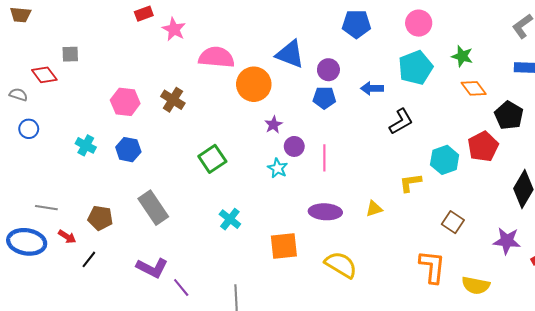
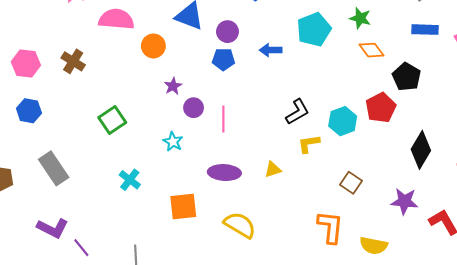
orange circle: (254, 84) -> (153, 46), size x0.7
black L-shape: (401, 122) -> (297, 112), moved
cyan star: (278, 168) -> (173, 142), moved

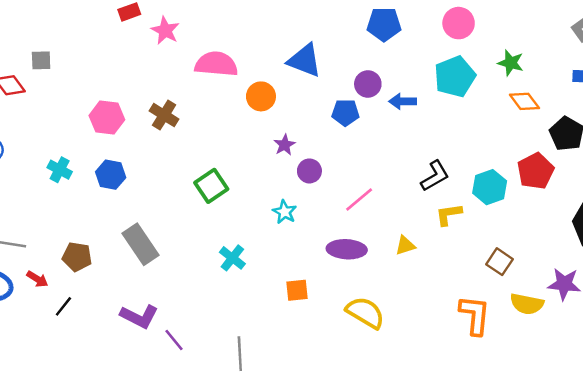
purple circle: (227, 32) -> (368, 84), moved
pink line: (223, 119) -> (359, 200), moved, turned 50
orange square: (183, 206) -> (297, 290), size x0.7
yellow semicircle: (374, 246) -> (527, 304), moved

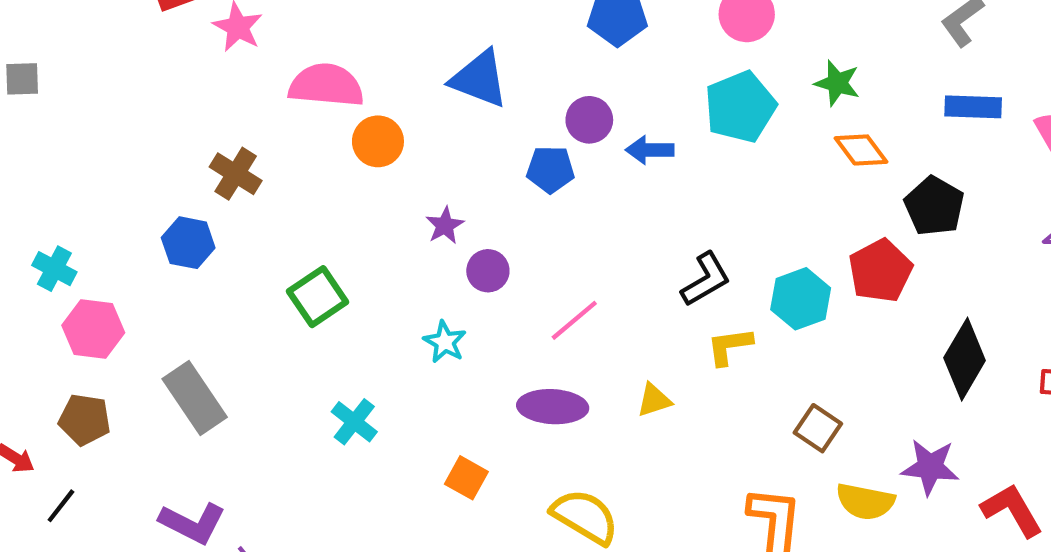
orange circle: (261, 96) -> (378, 141), moved
pink hexagon: (107, 118) -> (93, 329), moved
blue hexagon: (111, 175) -> (188, 243), moved
orange square: (297, 290) -> (466, 478), turned 35

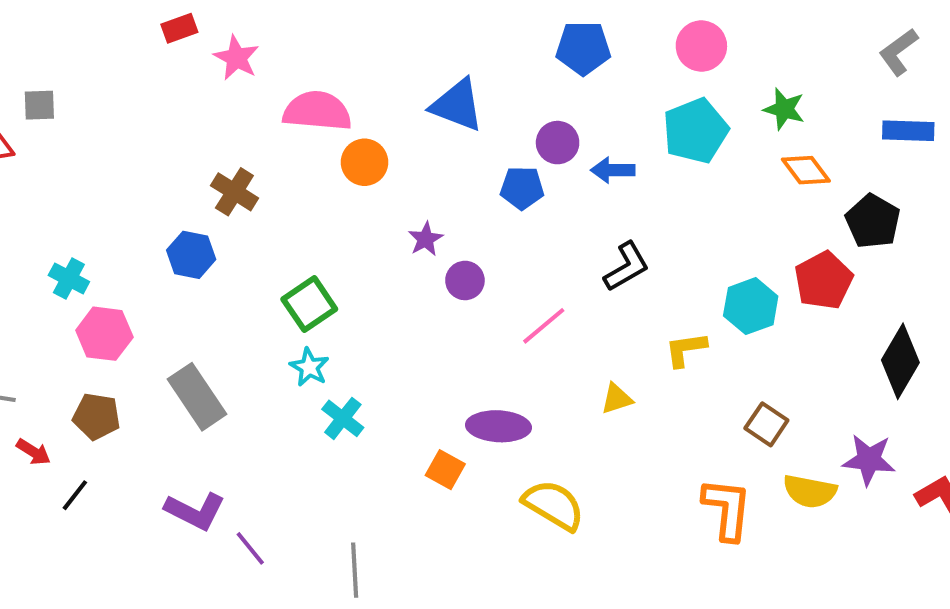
black L-shape: (706, 279) -> (627, 267), moved
cyan star: (445, 342) -> (309, 367), moved
purple ellipse: (553, 407) -> (498, 426), moved

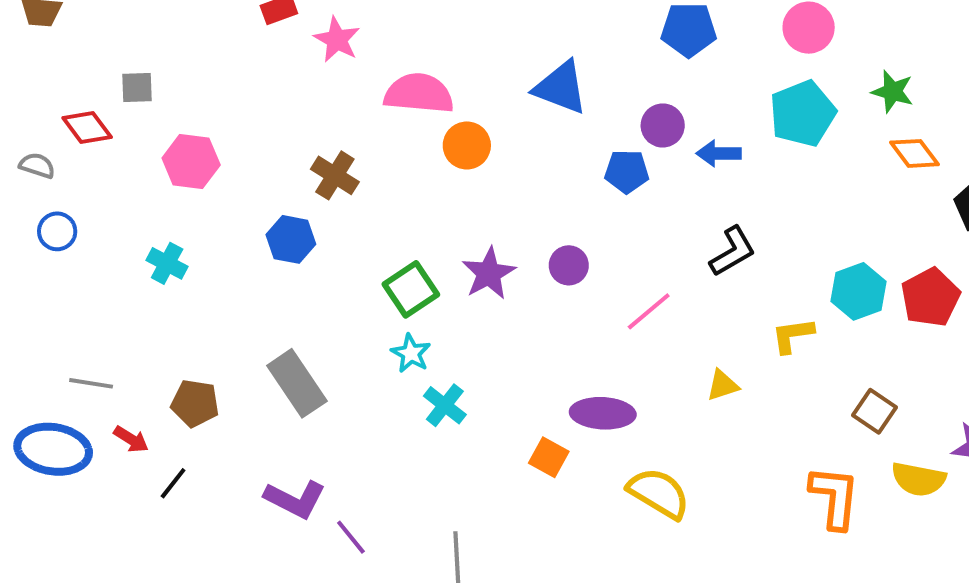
purple star: (426, 239) -> (489, 273), moved, size x1.5
red pentagon: (824, 280) -> (930, 297), moved
pink hexagon: (104, 334) -> (191, 161), moved

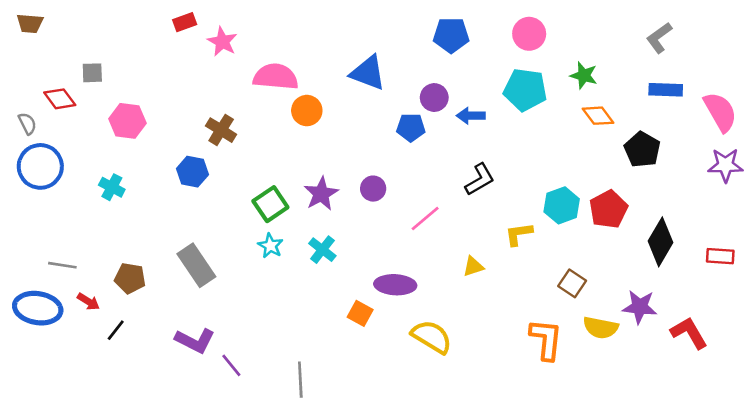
cyan pentagon: (803, 113) -> (525, 90), turned 30
gray semicircle: (37, 165) -> (27, 124), turned 45
blue circle: (57, 231) -> (40, 166), size x1.8
cyan cross: (445, 405) -> (322, 250), moved

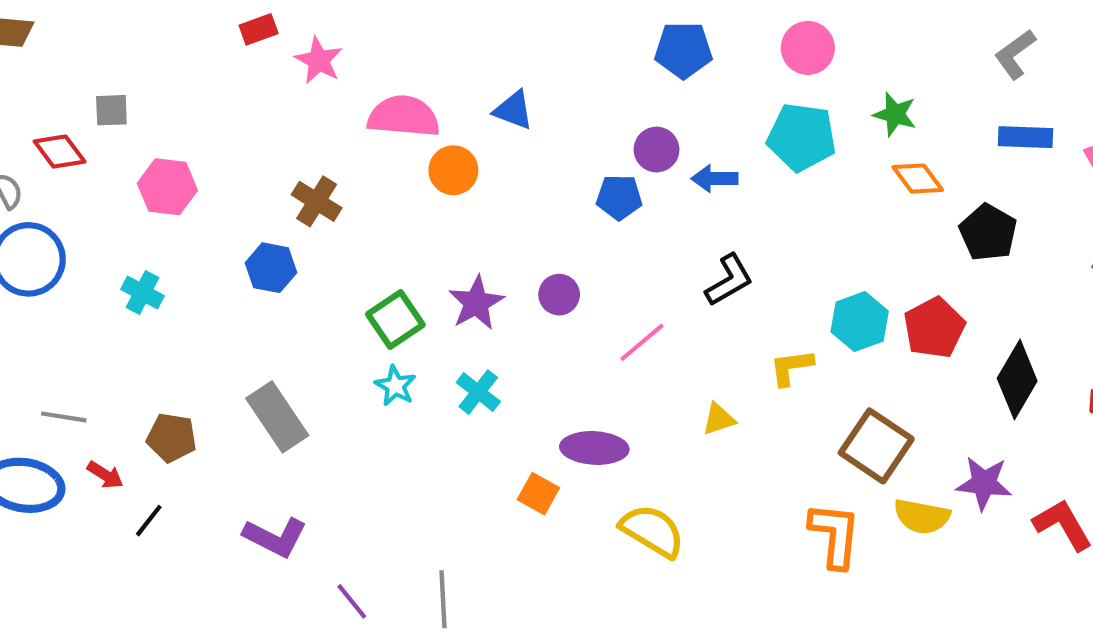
blue triangle: (368, 73) -> (514, 110), moved, size x0.7
brown square: (572, 283) -> (876, 446), size x1.6
purple line: (231, 365) -> (352, 601), moved

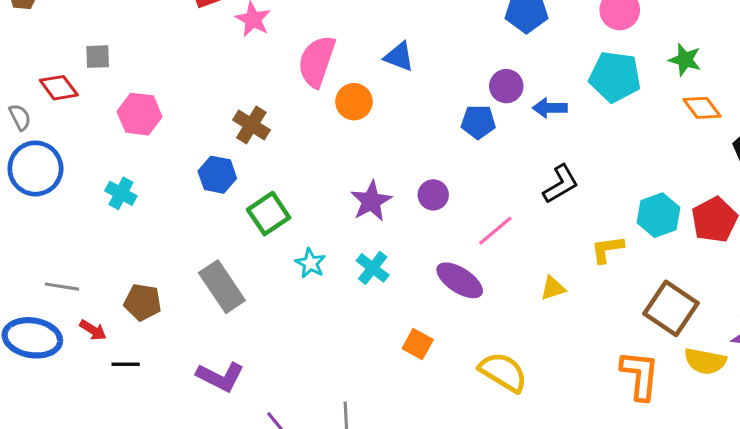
pink semicircle: (404, 116) -> (317, 61), turned -76
green square: (395, 319) -> (269, 214), moved
purple ellipse: (594, 448) -> (460, 280), moved, turned 30
black line: (149, 521) -> (126, 364), turned 52

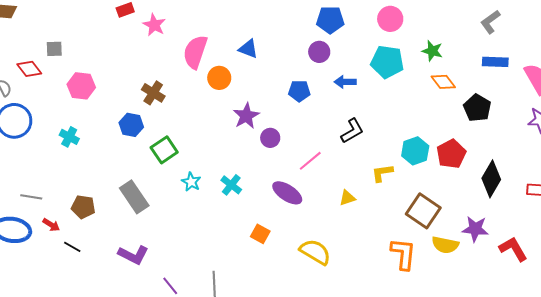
purple circle: (506, 86) -> (319, 52), moved
purple star: (371, 201) -> (246, 116), moved
black line: (126, 364) -> (72, 247), turned 30

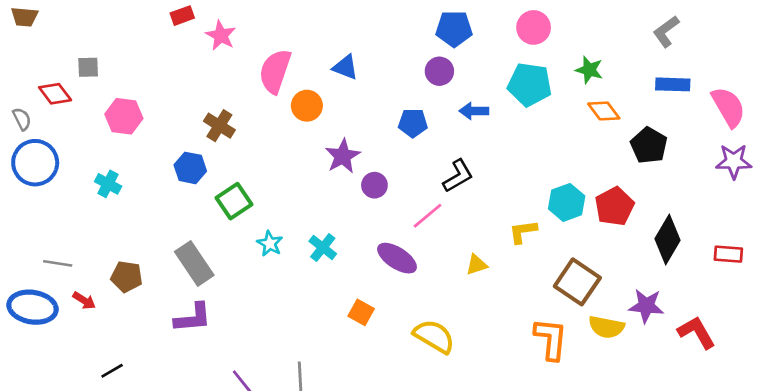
black L-shape: (352, 131) -> (458, 176), moved
black line: (72, 247) -> (112, 371), moved, turned -60
purple L-shape: (133, 255) -> (193, 318), moved, turned -32

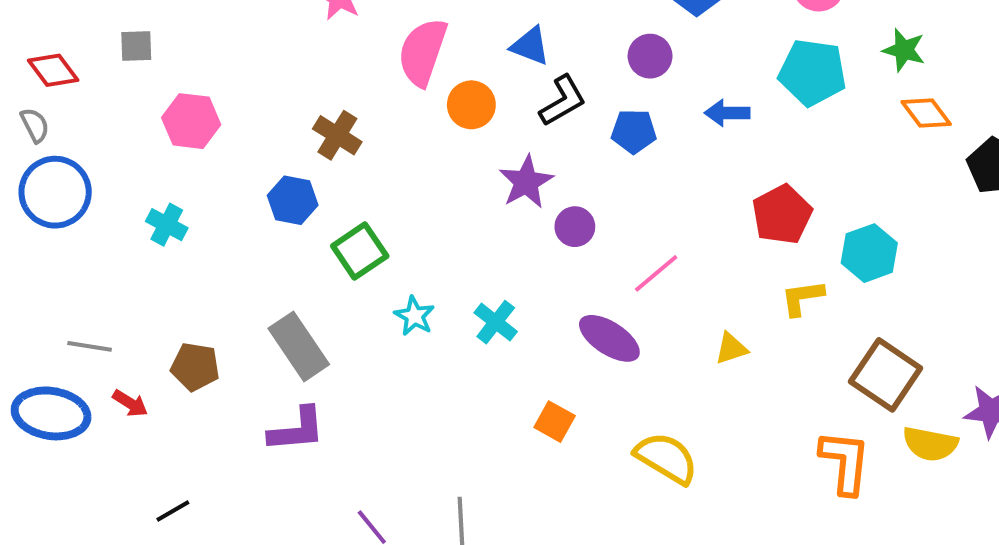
purple circle: (439, 71) -> (650, 56), moved
red diamond: (55, 94) -> (53, 70), moved
black L-shape: (458, 176) -> (563, 101), moved
red pentagon: (614, 206) -> (782, 214), moved

